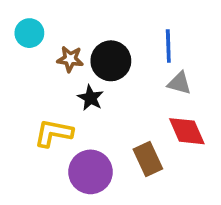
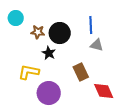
red diamond: (187, 131) -> (104, 91), moved
brown rectangle: (148, 159) -> (81, 72), moved

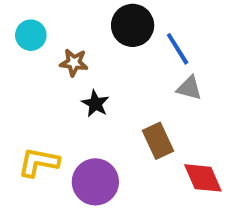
blue line: (91, 25) -> (178, 49), turned -30
black circle: (60, 33) -> (133, 25), moved
yellow L-shape: (29, 72) -> (39, 162), moved

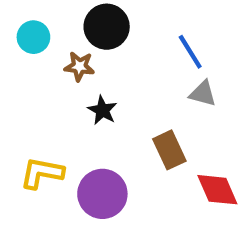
black circle: (133, 25) -> (107, 27), moved

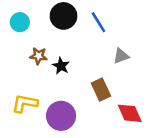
blue line: (190, 52) -> (98, 22), moved
brown star: (79, 66) -> (39, 56), moved
gray triangle: (203, 94) -> (121, 56), turned -35

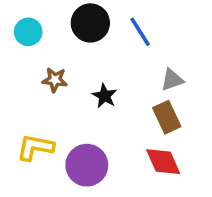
black star: (61, 66) -> (105, 96), moved
brown rectangle: (101, 90) -> (167, 117), moved
red diamond: (130, 113) -> (163, 162), moved

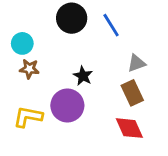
cyan circle: (28, 32) -> (22, 43), moved
brown star: (55, 80) -> (29, 69), moved
purple circle: (87, 165) -> (67, 105), moved

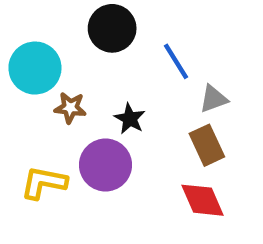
blue line: (111, 25) -> (176, 61), moved
cyan circle: (22, 43) -> (35, 68), size x1.5
brown star: (29, 69) -> (70, 108), moved

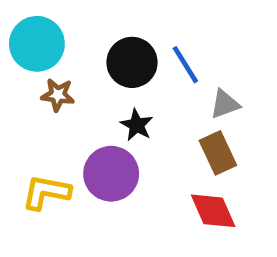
black circle: (112, 28) -> (132, 62), moved
cyan circle: (35, 68) -> (37, 44), moved
brown star: (70, 108) -> (58, 95), moved

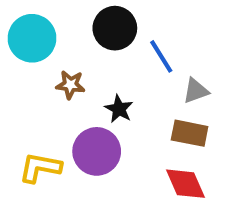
black circle: (132, 62) -> (115, 28), moved
brown star: (58, 95) -> (70, 85), moved
brown rectangle: (218, 153) -> (190, 133), turned -54

